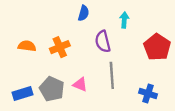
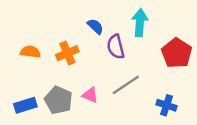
blue semicircle: (84, 13) -> (95, 26), moved, turned -63
cyan arrow: (124, 20) -> (140, 23), size x1.5
gray line: (112, 75) -> (126, 85), turned 60

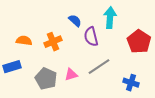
pink triangle: (90, 95) -> (71, 75), turned -40
blue rectangle: (25, 105) -> (12, 67), moved

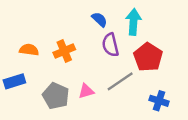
blue semicircle: (75, 21) -> (99, 19), moved
red pentagon: (139, 42) -> (148, 57), moved

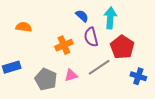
orange semicircle: (29, 50) -> (24, 27), moved
orange cross: (64, 51) -> (64, 45), moved
blue cross: (159, 101) -> (138, 76), moved

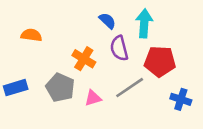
orange cross: (64, 45) -> (84, 59), turned -36
red pentagon: (122, 47) -> (160, 61), turned -30
gray pentagon: (46, 79) -> (60, 88), moved

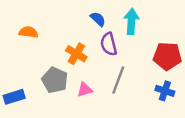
red pentagon: (160, 61) -> (167, 56), moved
blue rectangle: (16, 88) -> (14, 97), moved
gray line: (130, 88) -> (118, 80), turned -36

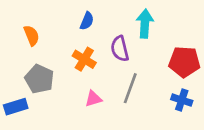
blue semicircle: (98, 19) -> (87, 21), moved, turned 70
orange semicircle: (28, 32) -> (32, 35), turned 60
gray pentagon: (55, 80) -> (39, 79), moved

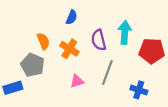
cyan arrow: (145, 24) -> (125, 32), moved
orange semicircle: (32, 35) -> (43, 41), moved
blue cross: (182, 100) -> (139, 90), moved

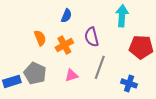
cyan arrow: (125, 32) -> (122, 16), moved
orange cross: (69, 49) -> (64, 45), turned 30
gray pentagon: (32, 65) -> (35, 73), moved

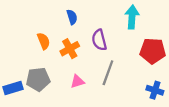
blue semicircle: (66, 16) -> (72, 17), turned -40
gray pentagon: (35, 73) -> (38, 79), turned -30
blue cross: (129, 83) -> (155, 90), moved

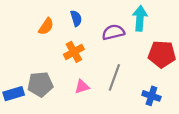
purple semicircle: (99, 40) -> (113, 32), moved, turned 90
orange semicircle: (44, 41) -> (46, 26), moved, turned 56
blue cross: (155, 90) -> (151, 96), moved

